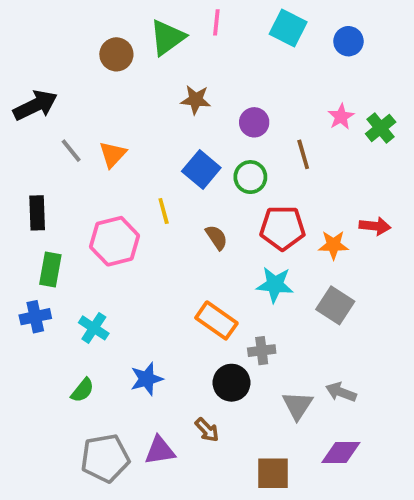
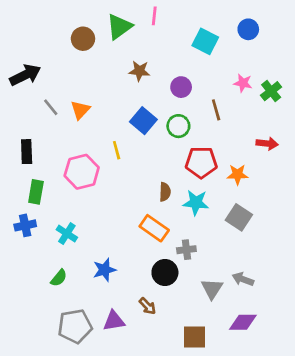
cyan square: (288, 28) -> (205, 41), moved
pink star: (341, 117) -> (243, 83), turned -30
red arrow: (375, 226) -> (267, 144), moved
brown semicircle: (216, 237) -> (165, 192), moved, turned 36

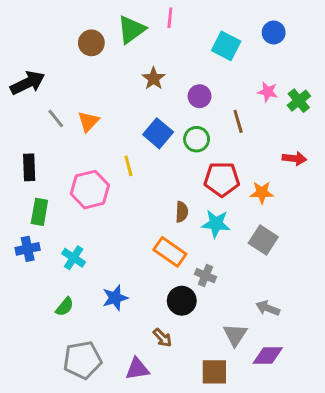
brown star: (139, 71) -> (154, 78), turned 30
gray cross: (186, 250) -> (205, 276), turned 30
gray triangle: (212, 289) -> (235, 335), moved
purple triangle: (114, 321) -> (137, 369), moved

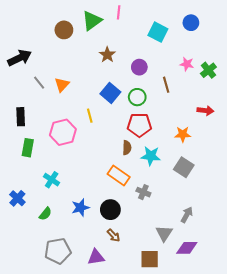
red pentagon: (222, 179) -> (139, 125), moved
blue cross: (28, 249) -> (17, 198), moved, turned -35
black circle: (182, 301) -> (110, 210), moved
gray arrow: (268, 308) -> (187, 215), turned 98

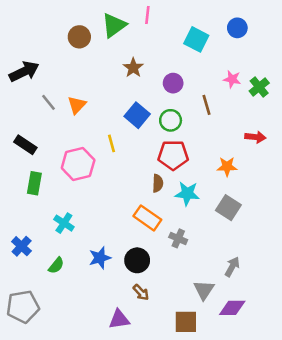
black rectangle: (21, 117) -> (25, 145), turned -54
gray pentagon: (58, 251) -> (23, 307), moved

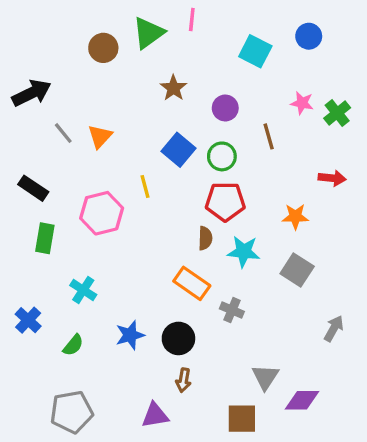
gray arrow: (232, 267) -> (334, 328), moved
brown arrow: (141, 292) -> (183, 380), turned 54
gray pentagon: (23, 307) -> (72, 412), moved

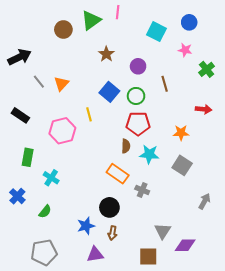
pink star: (302, 103) -> (185, 50), moved
green rectangle: (45, 238) -> (28, 157), moved
blue star: (130, 335) -> (86, 226), moved

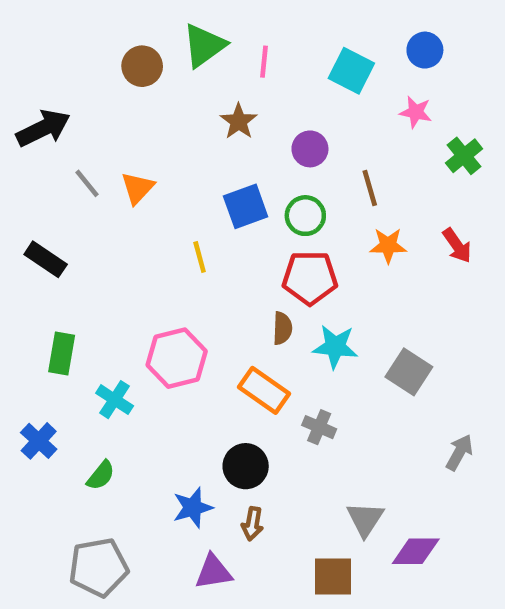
pink line: (118, 12) -> (264, 62), moved
blue square: (109, 92) -> (246, 206), turned 30
red arrow: (204, 109) -> (457, 245), turned 49
pink hexagon: (62, 131) -> (177, 358), moved
orange star: (181, 133) -> (388, 245), moved

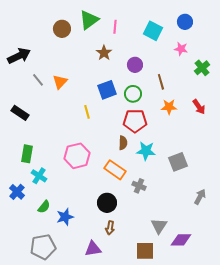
gray square: (409, 372) -> (178, 162), turned 36
cyan cross: (115, 400) -> (39, 176), moved
blue star: (193, 508) -> (65, 217), moved

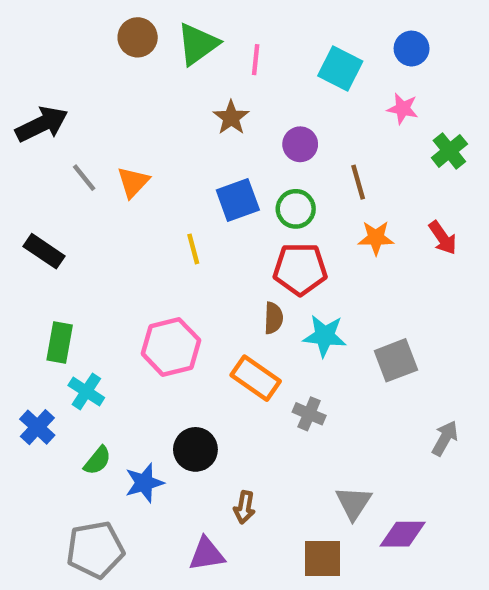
brown circle: (62, 29) -> (138, 37), moved
black circle: (107, 203) -> (195, 449), moved

